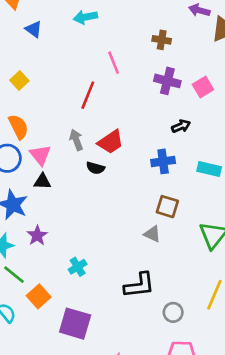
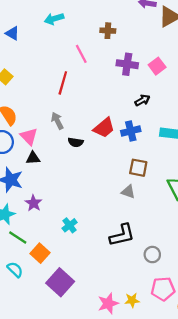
brown cross: (162, 40) -> (108, 31), moved
red trapezoid: (111, 142) -> (104, 128), moved
purple square: (75, 324) -> (60, 282), moved, turned 32

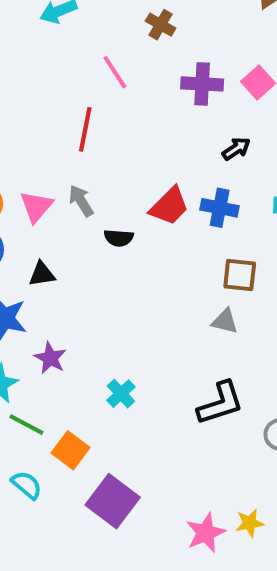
brown cross: (108, 31) -> (161, 25), turned 32
blue cross: (131, 131) -> (220, 208), turned 30
pink triangle: (29, 136) -> (36, 207), moved, turned 30

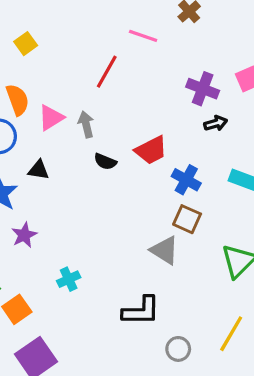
pink line: (115, 72) -> (143, 36), turned -56
purple cross: (202, 84) -> (203, 89), moved
blue cross: (220, 208) -> (186, 180), moved
gray triangle: (225, 321) -> (165, 250), size x1.4

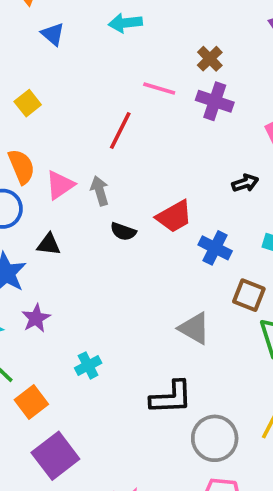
purple cross: (203, 89) -> (215, 101), moved
brown square: (187, 219) -> (249, 295), moved
gray circle: (178, 349) -> (215, 438), size x1.6

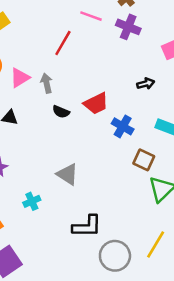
gray triangle: (194, 328) -> (67, 174), moved

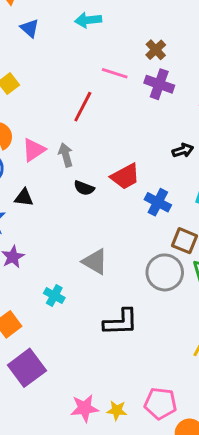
cyan cross: (32, 201) -> (54, 296), turned -35
gray circle: (115, 256) -> (165, 272), moved

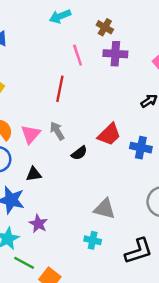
cyan arrow: (88, 20) -> (60, 16), moved
pink line: (115, 73) -> (78, 55), turned 70
black semicircle: (84, 188) -> (79, 153), turned -42
cyan cross: (54, 296) -> (93, 240), moved

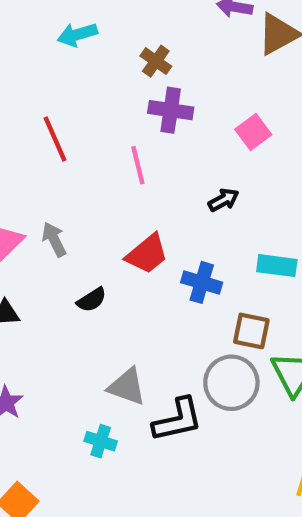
pink line: (78, 55) -> (138, 165), moved
red line: (60, 89) -> (55, 139), moved, turned -40
black semicircle: (79, 153) -> (92, 300), moved
black L-shape: (139, 251) -> (178, 420), moved

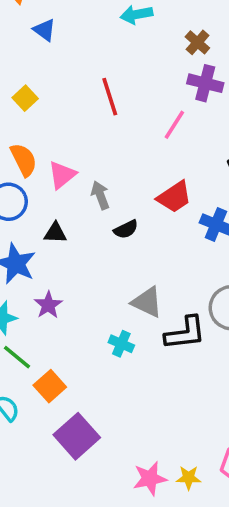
pink line: (138, 165) -> (174, 125), turned 40
gray arrow: (54, 239) -> (100, 195), moved

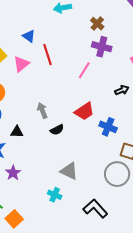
blue triangle: (44, 30) -> (29, 36), moved
pink triangle: (62, 175) -> (21, 64), moved
black L-shape: (185, 333) -> (95, 209), moved, turned -125

